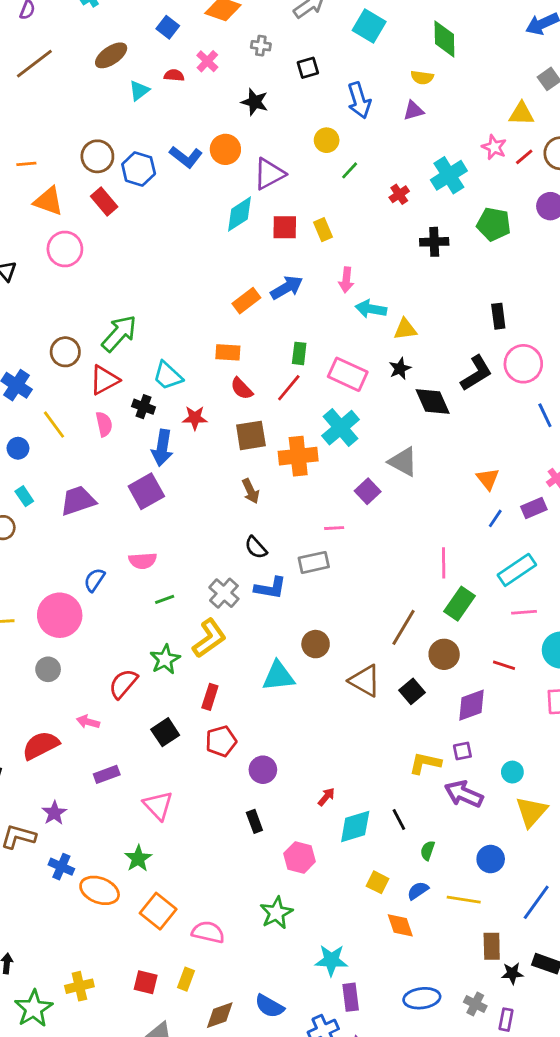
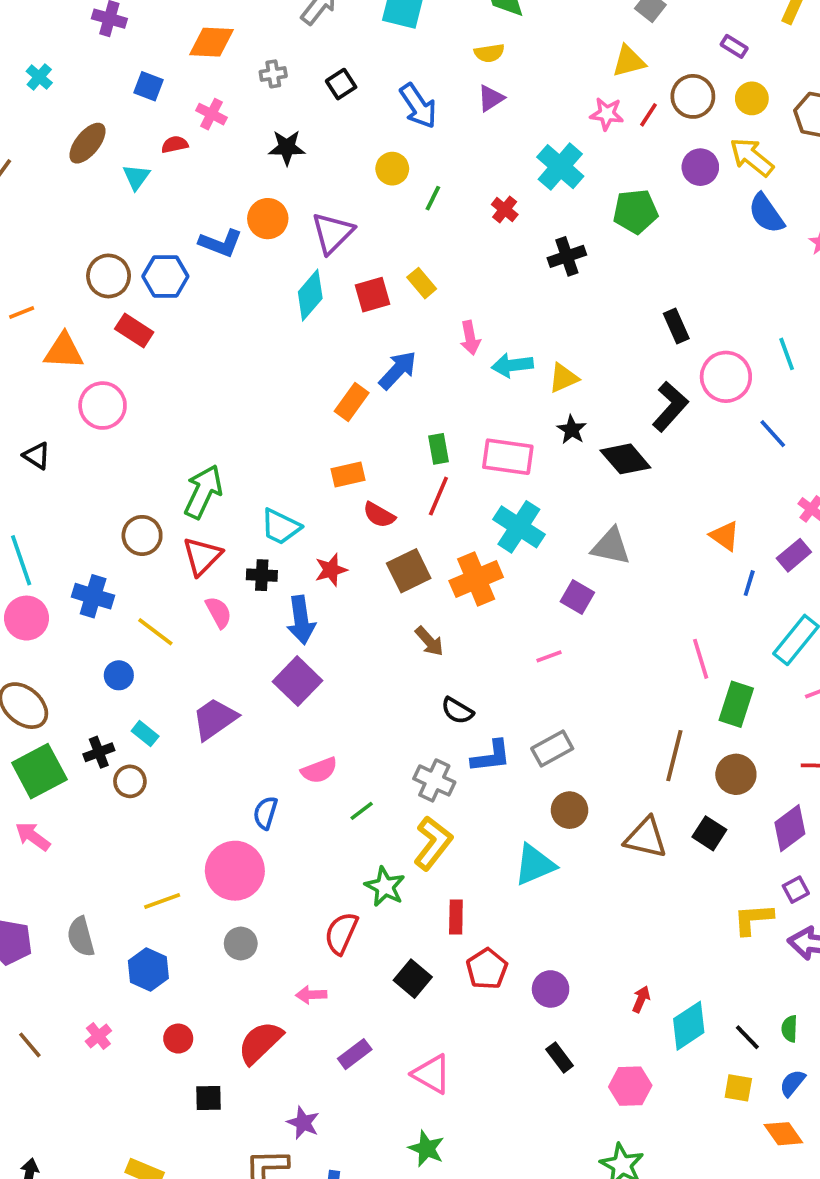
gray rectangle: (314, 562) -> (552, 749), moved
black line: (399, 820) -> (747, 1037), moved

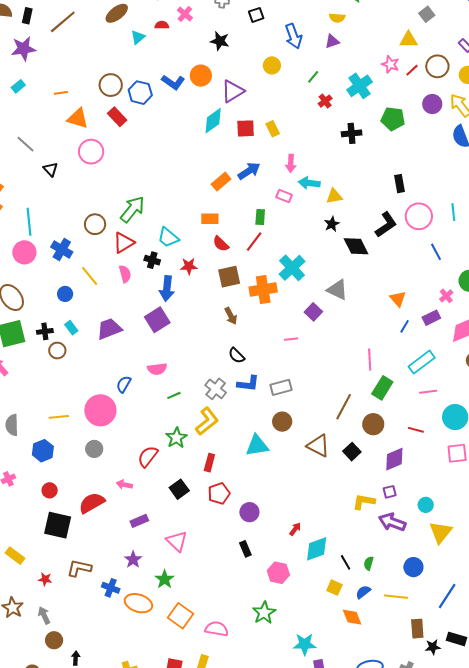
green line: (433, 198) -> (313, 77), moved
pink rectangle: (508, 457) -> (284, 196), moved, size x0.6
black square: (208, 1098) -> (58, 525), size x1.8
purple star: (303, 1123) -> (133, 560), moved

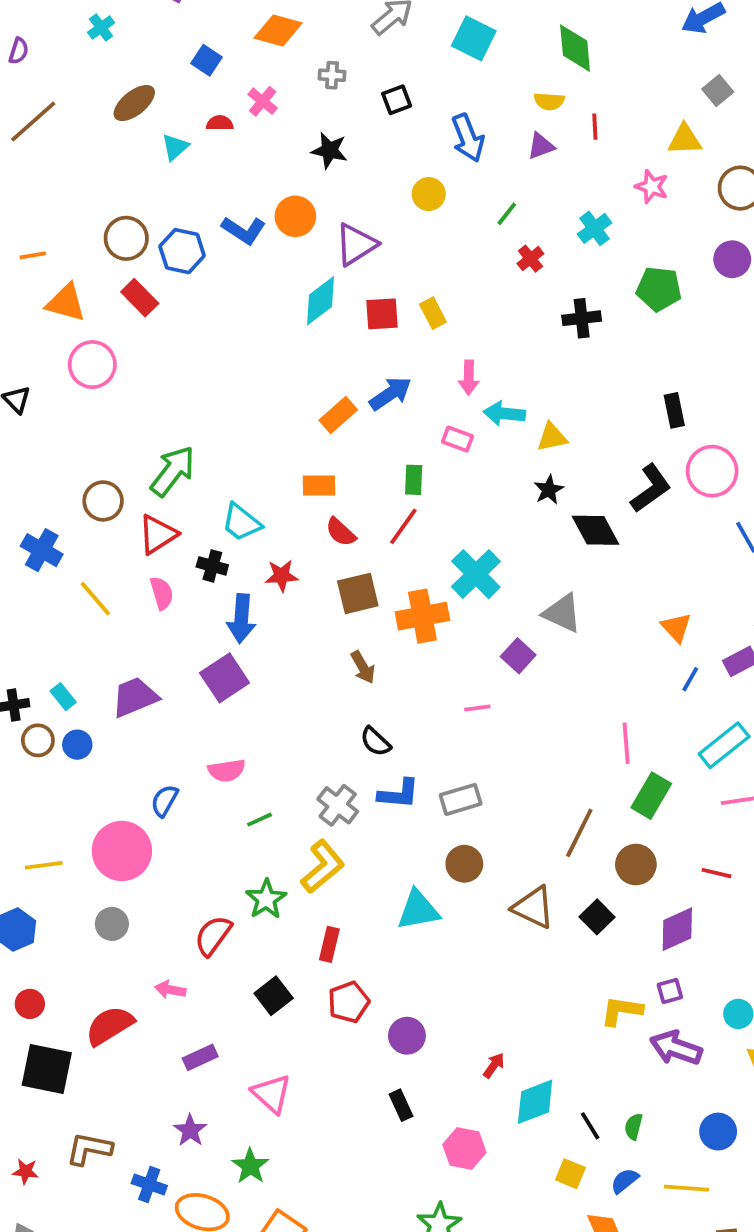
red line: (412, 70) -> (595, 127), moved, turned -48
cyan cross: (360, 86) -> (594, 228), size x0.7
blue circle: (65, 294) -> (77, 745), moved

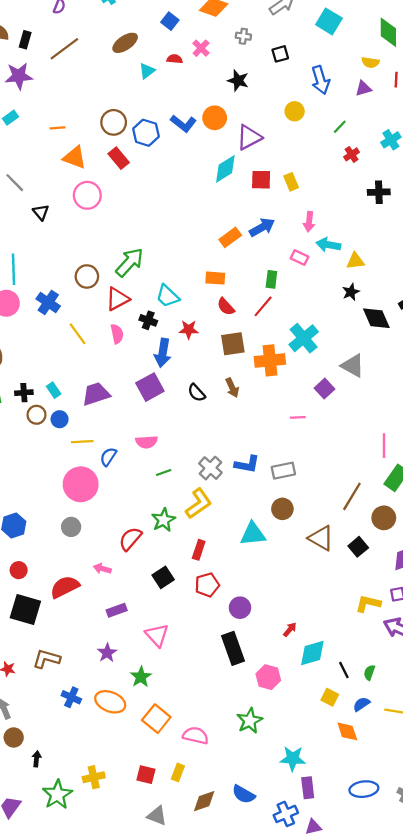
black semicircle: (375, 742) -> (196, 393), moved
yellow line: (44, 865) -> (82, 442), moved
black rectangle: (401, 1105) -> (233, 648), size x1.8
blue cross: (149, 1184) -> (71, 697), moved

